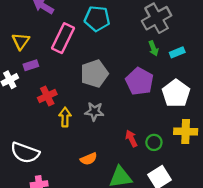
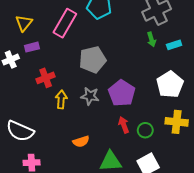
purple pentagon: (140, 81) -> (122, 93), moved

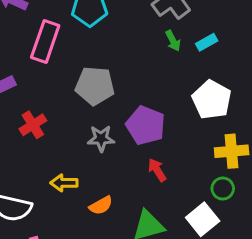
gray pentagon: (93, 60) -> (95, 86), turned 30
yellow arrow: (61, 99) -> (64, 183), moved, turned -84
green circle: (145, 130) -> (223, 189), moved

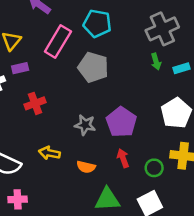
gray pentagon: (95, 86) -> (93, 67), moved
green circle: (223, 189) -> (154, 168), moved
orange semicircle: (101, 205) -> (86, 167), moved, turned 30

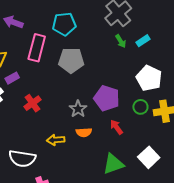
gray star: (85, 125) -> (78, 109), turned -30
orange semicircle: (86, 167) -> (84, 132), moved
green circle: (154, 168) -> (140, 107), moved

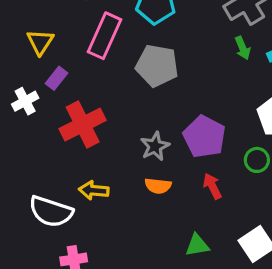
purple rectangle: (12, 78) -> (57, 78), turned -32
red cross: (32, 103) -> (83, 124), size x1.5
yellow arrow: (56, 140) -> (94, 190), moved
green triangle: (113, 164) -> (197, 245), size x0.7

